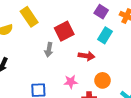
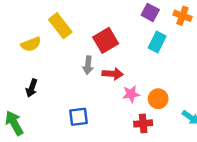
red arrow: (86, 56) -> (113, 74), moved
pink star: (71, 82) -> (131, 94), moved

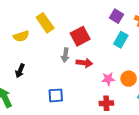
pink star: (131, 94) -> (108, 79), moved
orange circle: (158, 99) -> (129, 79), moved

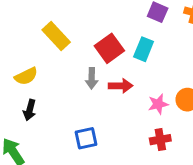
yellow semicircle: (21, 36) -> (26, 76), moved
cyan rectangle: (121, 40) -> (144, 49), moved

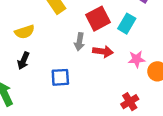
pink star: (158, 104) -> (137, 59), moved
blue square: (86, 138) -> (60, 77), moved
red cross: (160, 140) -> (130, 102), turned -30

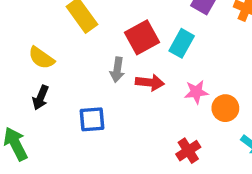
yellow semicircle: (25, 32) -> (41, 58), turned 54

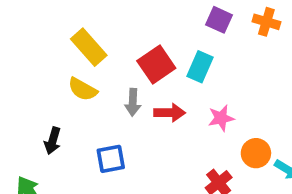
yellow semicircle: (41, 58) -> (83, 89), moved
orange circle: (225, 108) -> (256, 153), moved

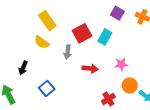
red arrow: (170, 113) -> (90, 69), moved
pink star: (221, 118) -> (121, 64), moved
blue square: (111, 159) -> (47, 88), moved, turned -35

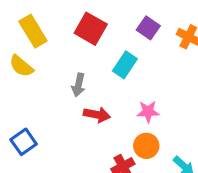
red square: (82, 33) -> (91, 29), moved, turned -36
gray arrow: (68, 52) -> (78, 85), moved
orange circle: (130, 85) -> (146, 146), moved

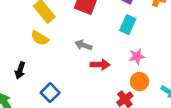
cyan rectangle: (125, 65) -> (128, 25), moved
gray arrow: (78, 85) -> (83, 45), turned 105

